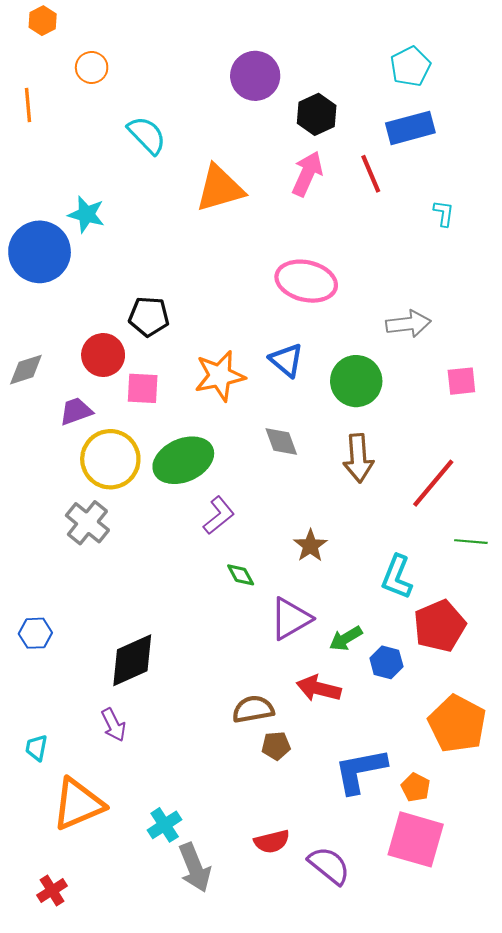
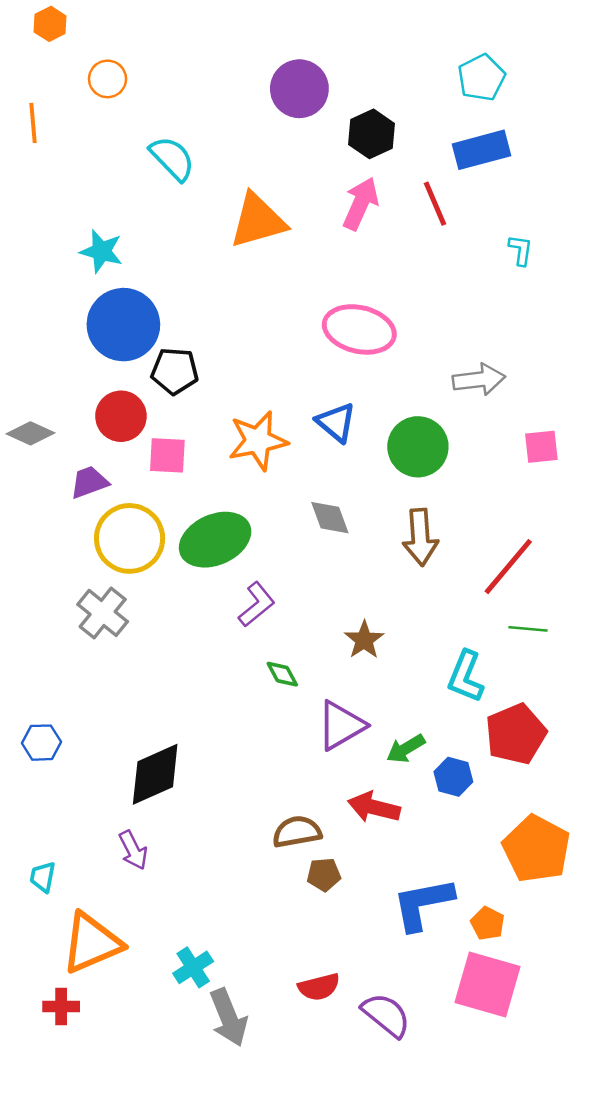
blue circle: (40, 252) -> (123, 325), moved
gray diamond: (26, 370) -> (31, 433), turned 42
green line: (471, 542) -> (528, 629), moved
red cross: (52, 891) -> (61, 1007), moved, turned 32

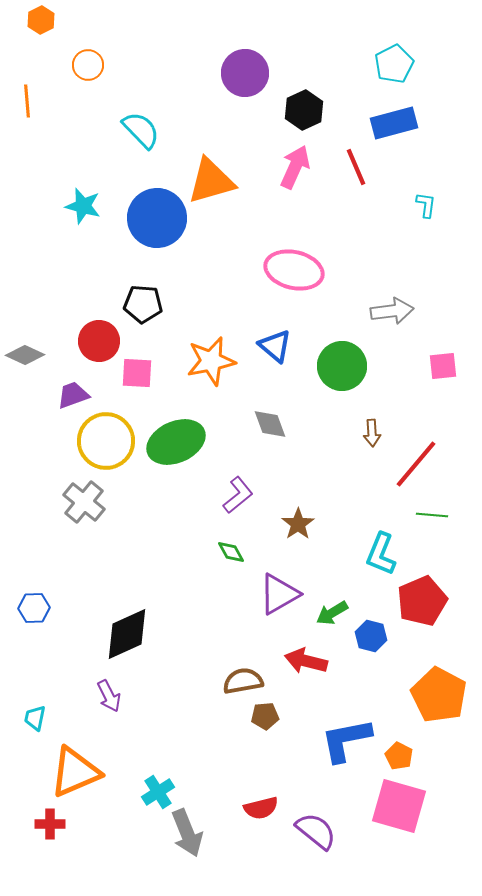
blue circle: (123, 325) -> (157, 218), moved
brown arrow: (420, 537) -> (372, 433), moved, size x0.6
purple L-shape: (257, 604) -> (238, 495), moved

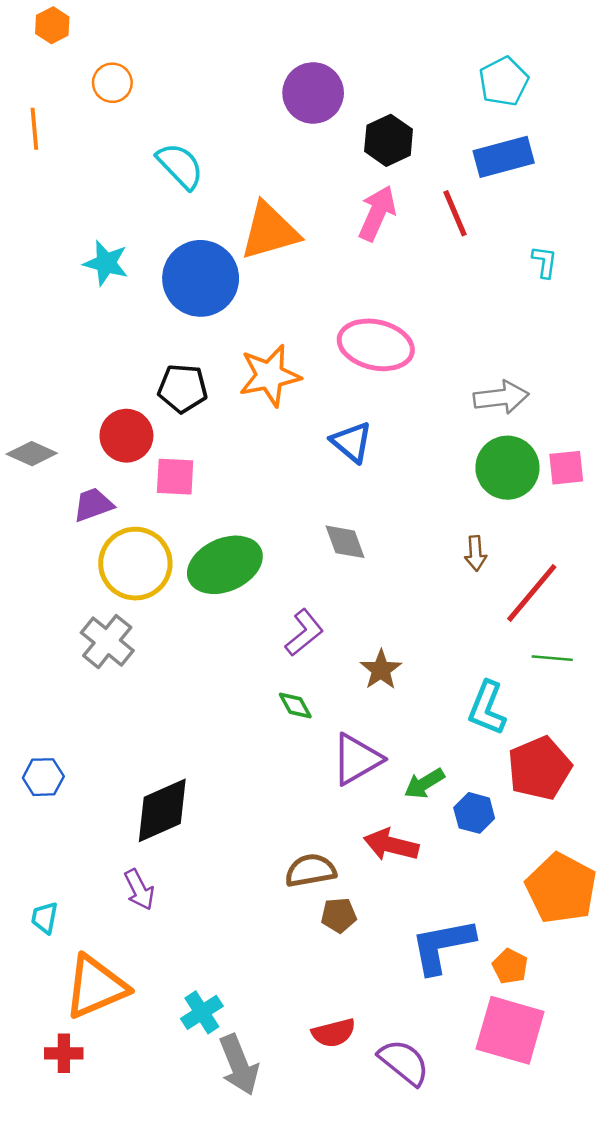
orange star: (211, 361) -> (270, 376), moved
green circle: (342, 366) -> (507, 468), moved

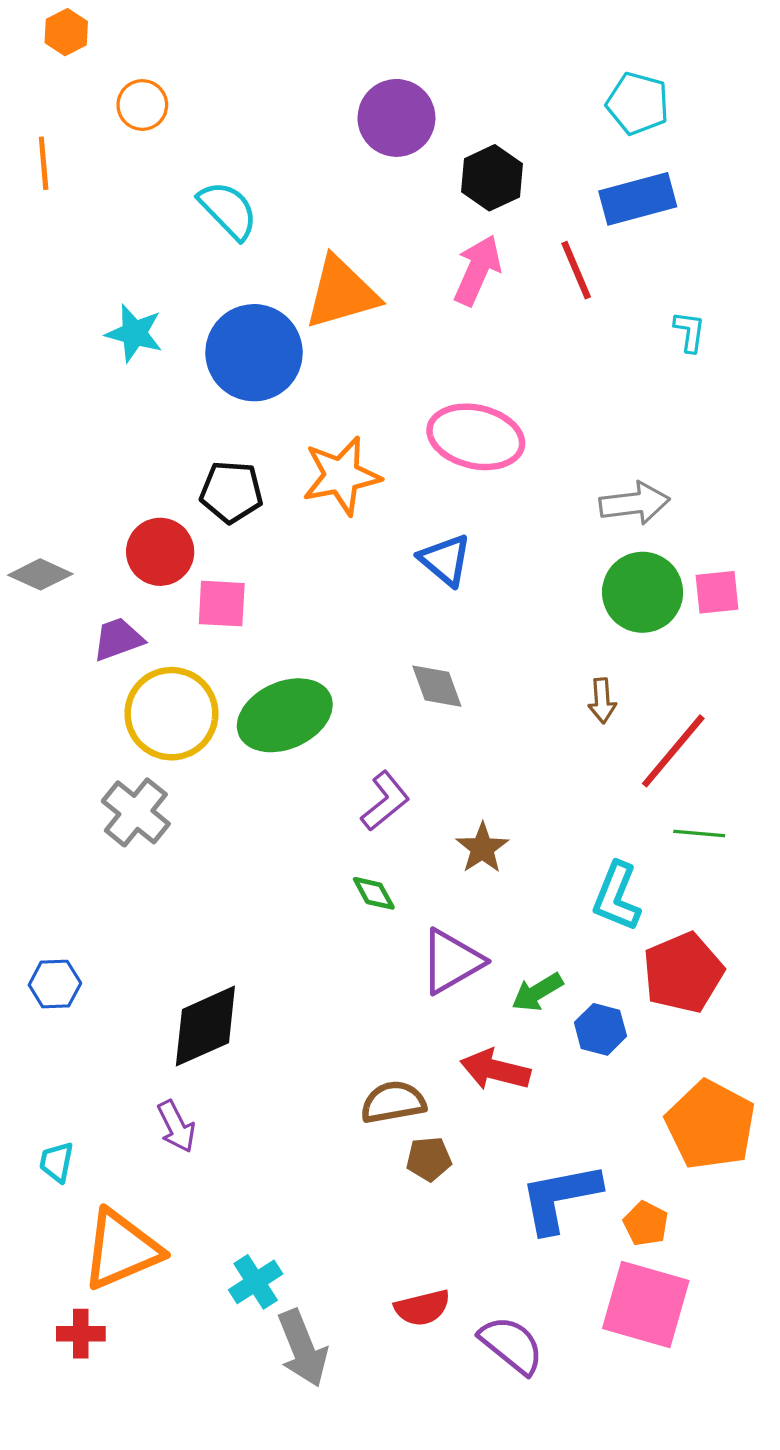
cyan pentagon: (504, 81) -> (638, 103), turned -30

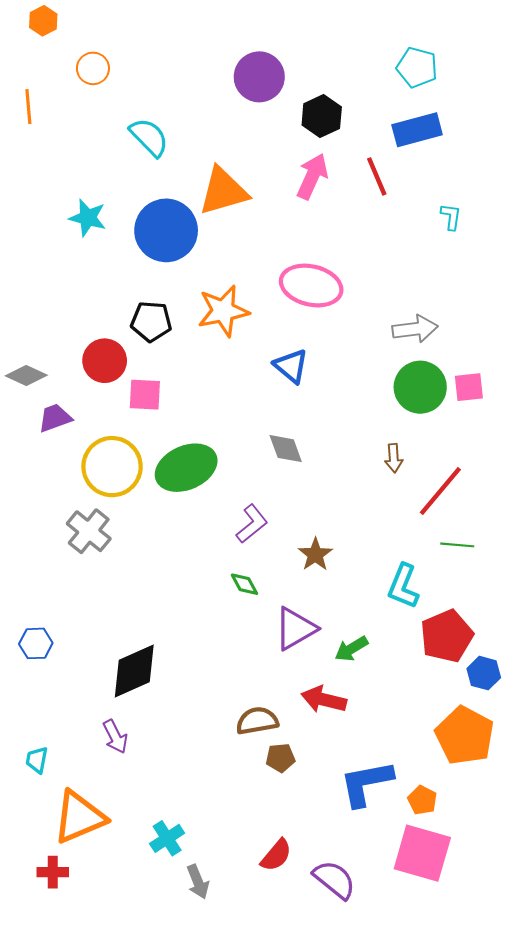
purple trapezoid: (118, 639) -> (55, 418), moved
blue hexagon: (600, 1029) -> (484, 673), moved
red semicircle: (422, 1308) -> (276, 855), turned -36
gray arrow: (303, 1348) -> (198, 882), size x0.7

